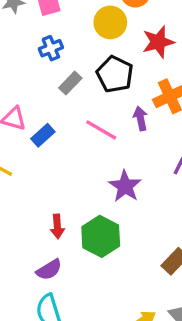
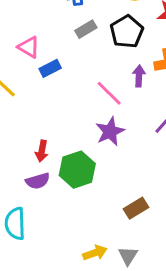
pink line: (101, 130) -> (109, 93), moved
purple semicircle: (49, 270) -> (38, 181), moved

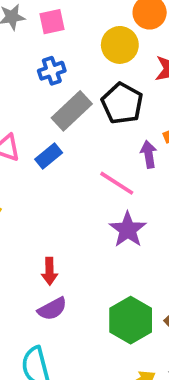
gray rectangle: (86, 29) -> (72, 111), size x1.5
blue rectangle: (50, 68) -> (49, 156), moved
green hexagon: (77, 170) -> (131, 320), moved

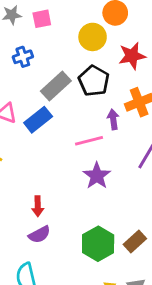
blue cross: (52, 71) -> (23, 57), moved
blue rectangle: (49, 156) -> (38, 120), size x1.4
pink line: (117, 183) -> (89, 141), turned -48

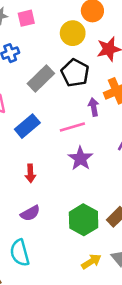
blue rectangle: (38, 120) -> (27, 126), moved
red arrow: (38, 206) -> (30, 173), moved

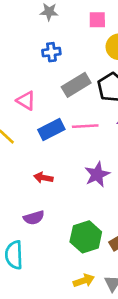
pink square: (26, 18) -> (97, 20), moved
pink line: (72, 127) -> (85, 126), moved
red arrow: (30, 173) -> (43, 178), turned 90

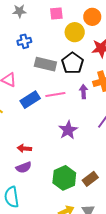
gray rectangle: (76, 85) -> (45, 64), turned 50
red arrow: (43, 178) -> (24, 148), moved

